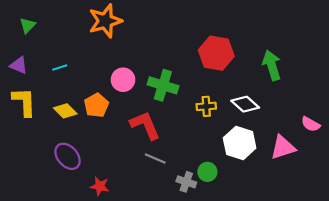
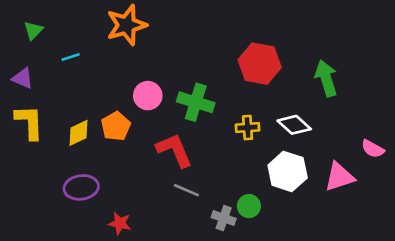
cyan line: (60, 68) -> (71, 57), moved
yellow diamond: (65, 111) -> (79, 133), turned -70
purple ellipse: (68, 156) -> (81, 187), turned -56

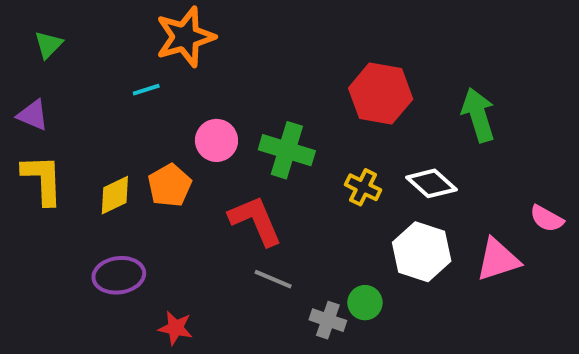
cyan line: (71, 57) -> (146, 90), moved
yellow cross: (248, 128) -> (363, 187), turned 30

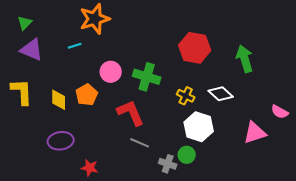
purple triangle: (33, 115) -> (32, 50), moved, size x1.4
yellow diamond: (115, 195) -> (59, 100), turned -65
white hexagon: (422, 252) -> (199, 127), moved

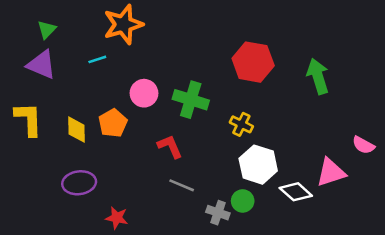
green triangle: (25, 23) -> (47, 30), moved
white diamond: (221, 94) -> (296, 192), moved
red L-shape: (131, 113) -> (170, 146), size x0.7

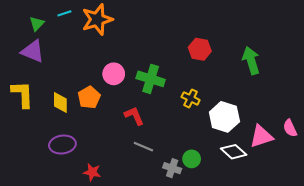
cyan line: (97, 59) -> (64, 13), moved
red hexagon: (253, 62) -> (200, 49), size x0.7
pink semicircle: (363, 145) -> (290, 128), moved, turned 36
white hexagon: (258, 165) -> (224, 117), moved

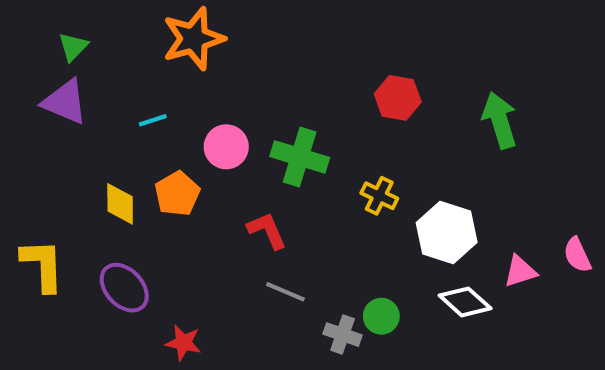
cyan line: (64, 13) -> (153, 120), moved
yellow L-shape: (22, 94) -> (43, 265), moved
pink triangle: (261, 136) -> (520, 271), size x0.7
purple ellipse: (62, 145) -> (124, 288), turned 55

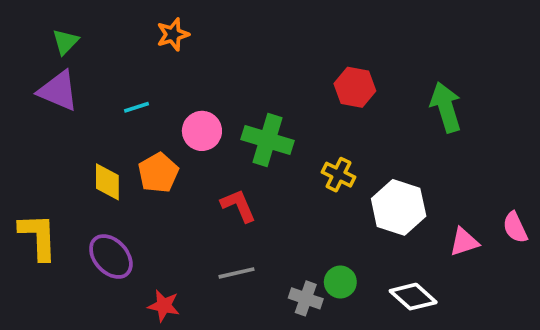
orange star: (194, 39) -> (173, 34), size x0.6
gray line: (285, 292) -> (237, 273), moved, turned -36
white diamond: (465, 302) -> (413, 297), moved

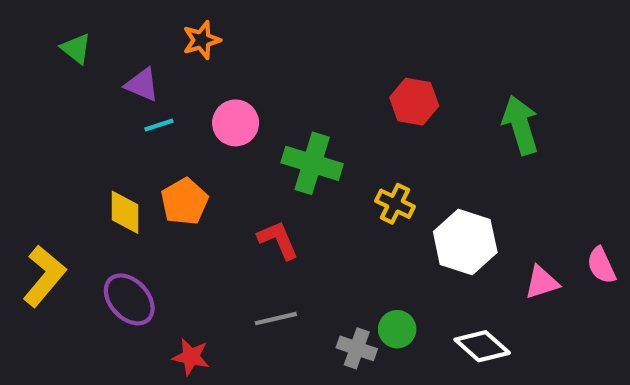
green triangle: (65, 42) -> (76, 49), turned -36
purple triangle: (58, 91) -> (142, 85), moved, size x0.7
pink circle: (202, 131) -> (236, 123), moved
yellow L-shape: (38, 237) -> (44, 276), turned 42

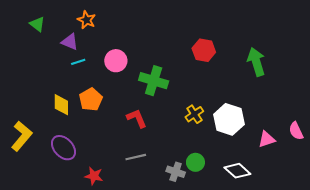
orange star: (202, 40) -> (87, 20), moved, turned -30
yellow cross: (395, 204) -> (194, 114), moved, turned 30

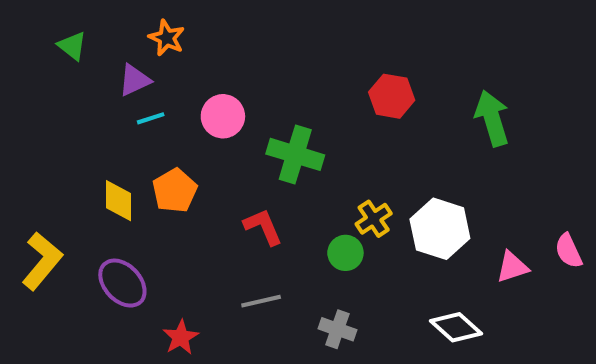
purple triangle: (70, 42) -> (135, 80), turned -48
green circle: (195, 162) -> (345, 253), moved
red star: (94, 176) -> (181, 337), turned 30

